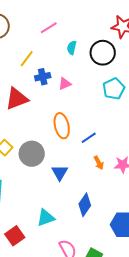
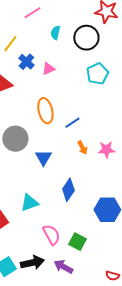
blue cross: (43, 77) -> (26, 62), turned -35

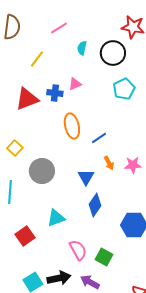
blue cross: (26, 62) -> (55, 93), moved, turned -35
gray circle: (15, 139) -> (42, 171), moved
blue triangle: (43, 158) -> (86, 177), moved

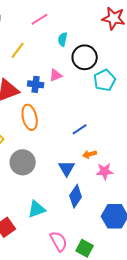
black circle: (113, 53) -> (85, 57), moved
orange ellipse: (72, 126) -> (30, 117), moved
orange arrow: (109, 163) -> (90, 154), turned 104
pink star: (133, 165) -> (105, 171), moved

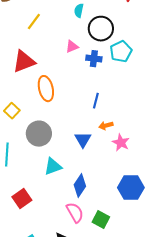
blue cross: (36, 84) -> (94, 59), moved
blue line: (80, 129) -> (96, 101), turned -42
pink star: (105, 171) -> (121, 143), turned 30
blue diamond: (76, 196) -> (80, 186), moved
cyan triangle: (37, 209) -> (53, 167), moved

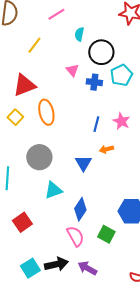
pink triangle: (72, 47) -> (72, 70), turned -48
yellow square: (12, 111) -> (15, 117), moved
pink star: (121, 143) -> (121, 121), moved
green square: (101, 220) -> (106, 234), moved

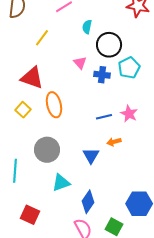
red triangle: (24, 85) -> (32, 78), turned 40
blue line: (96, 124) -> (104, 117), turned 63
red square: (22, 222) -> (30, 215), turned -30

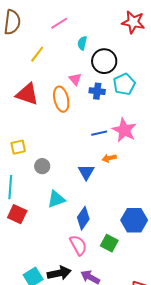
orange ellipse: (54, 105) -> (61, 99), moved
yellow square: (23, 110) -> (18, 147), moved, turned 35
pink star: (129, 114) -> (124, 130), size x1.4
gray circle: (47, 150) -> (42, 166), size x0.6
red square: (30, 215) -> (17, 214), moved

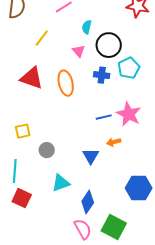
pink triangle: (75, 79) -> (79, 51), moved
blue hexagon: (134, 220) -> (139, 188), moved
green square: (109, 243) -> (114, 227), size x1.4

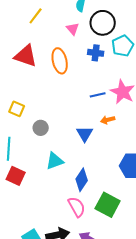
yellow square: (23, 131) -> (17, 109), turned 35

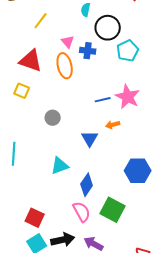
pink triangle: (73, 29) -> (68, 42), moved
blue cross: (96, 53) -> (88, 51), moved
yellow square: (17, 109) -> (22, 91), moved
gray circle: (41, 128) -> (53, 118), moved
red square: (16, 176) -> (35, 218), moved

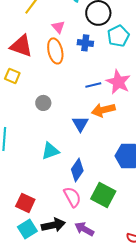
blue cross: (88, 51) -> (85, 43), moved
orange arrow: (113, 125) -> (103, 110), size x1.6

